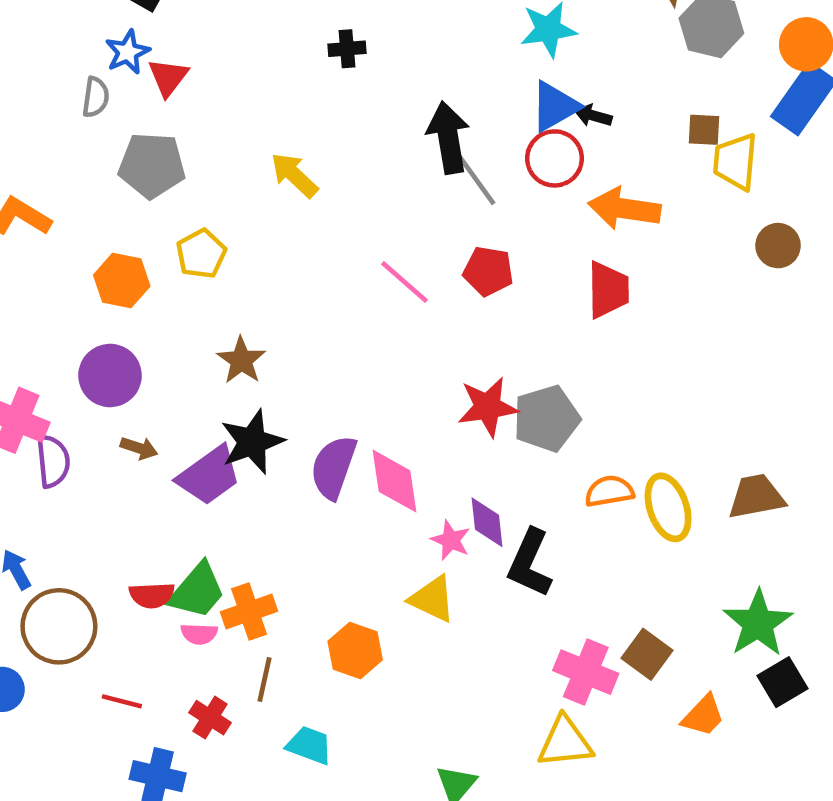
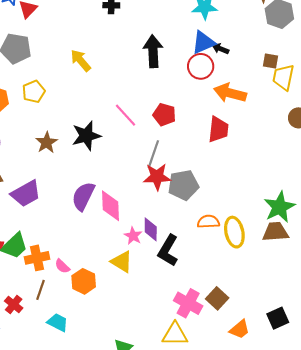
gray line: (475, 178) -> (153, 154), moved, turned 48
black star: (252, 442) -> (86, 136), moved
green star: (758, 623) -> (279, 207), moved
pink semicircle: (199, 634) -> (62, 266), moved, turned 35

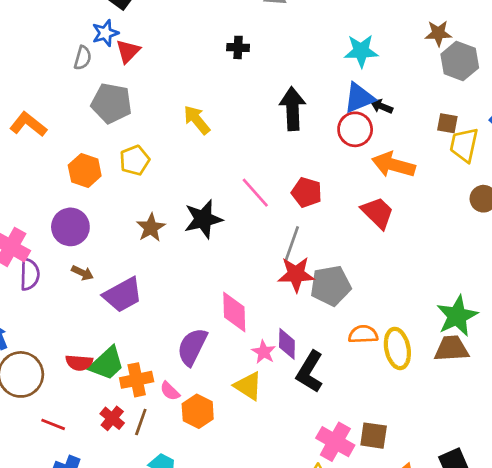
red trapezoid: (218, 129) -> (378, 213), turned -52
purple semicircle: (83, 196) -> (192, 347), moved
brown square: (217, 298) -> (374, 436), turned -35
red cross: (14, 305) -> (112, 418), moved

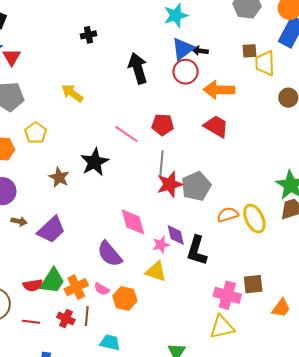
purple semicircle: (192, 347) -> (110, 254), turned -52
pink star: (264, 352) -> (161, 245), turned -30
red line: (53, 424) -> (31, 322), moved

